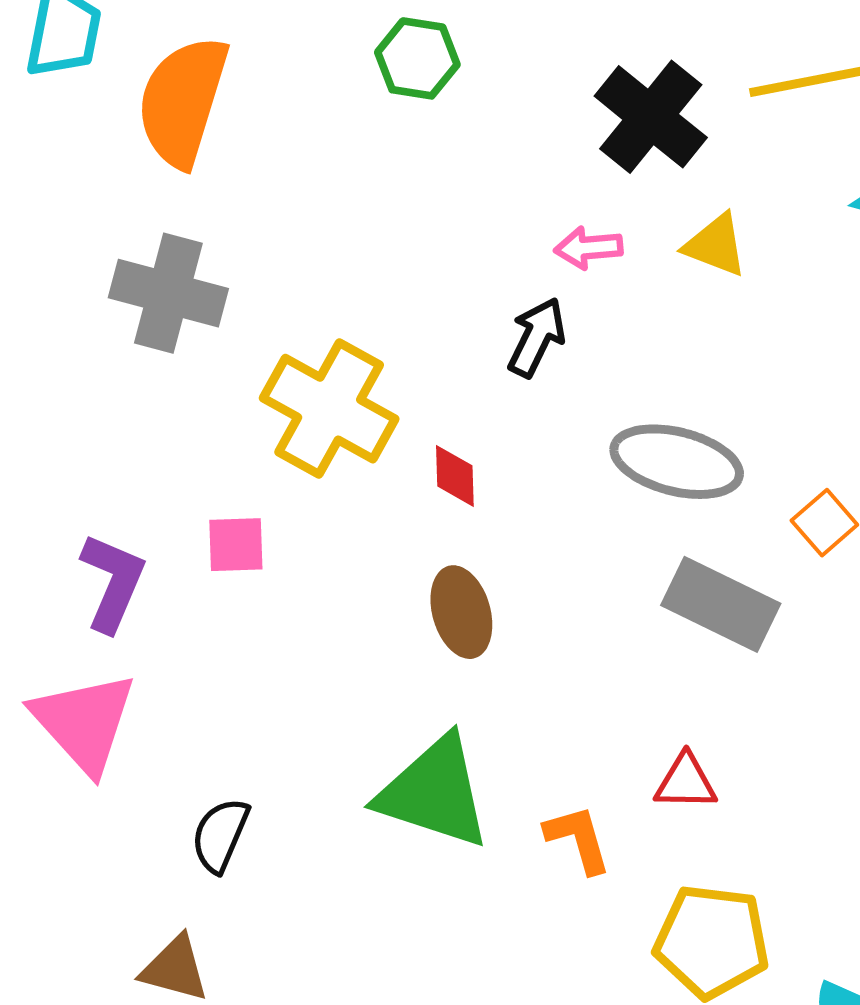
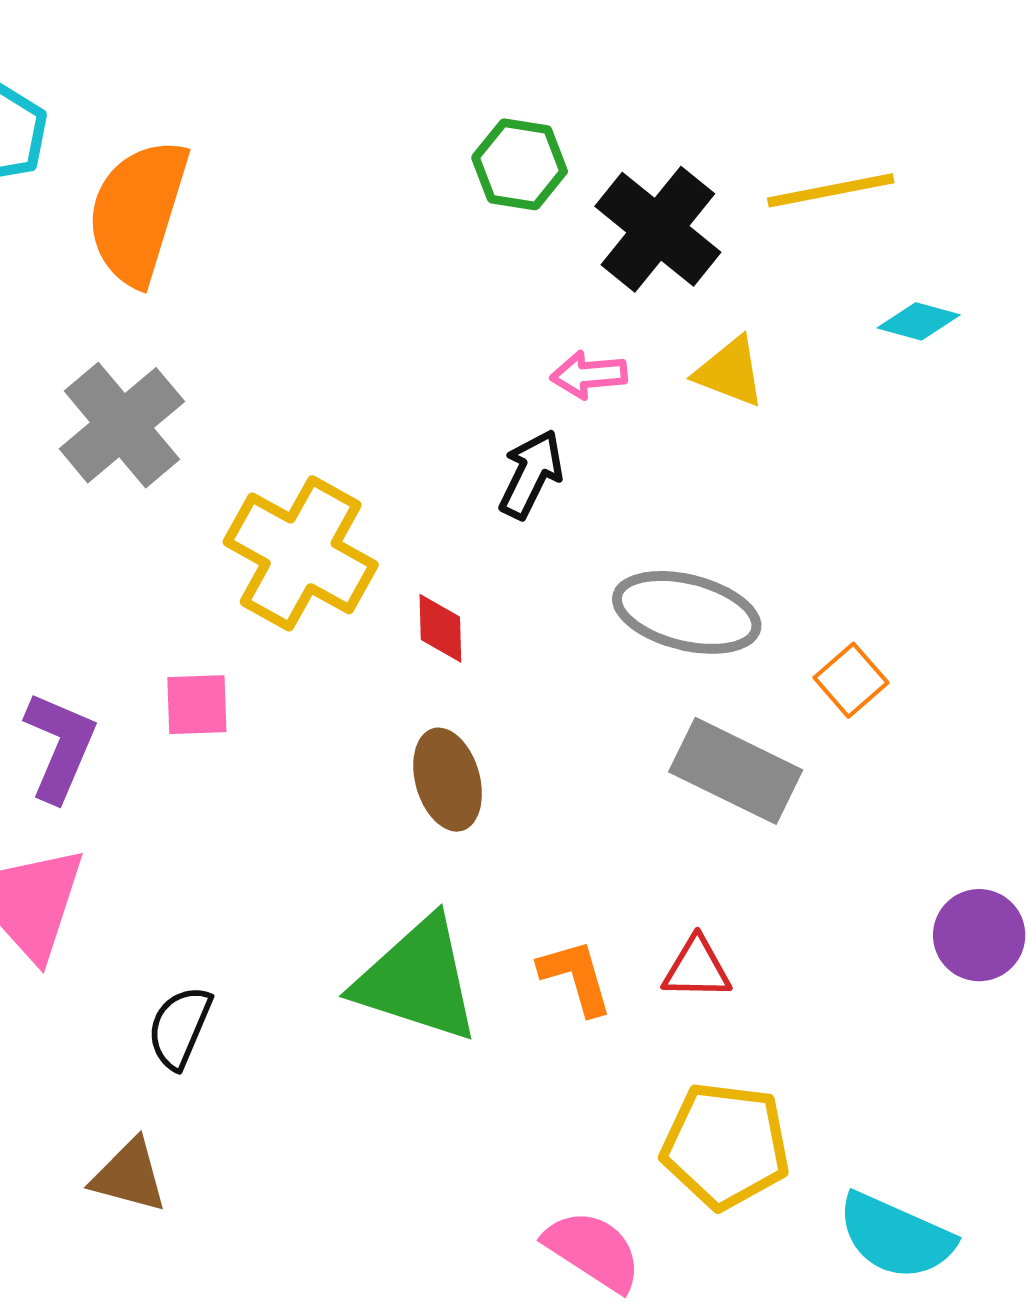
green hexagon: (417, 58) -> (520, 164), moved
gray cross: (168, 293) -> (122, 425), turned 35
orange L-shape: (578, 839) -> (576, 977), moved

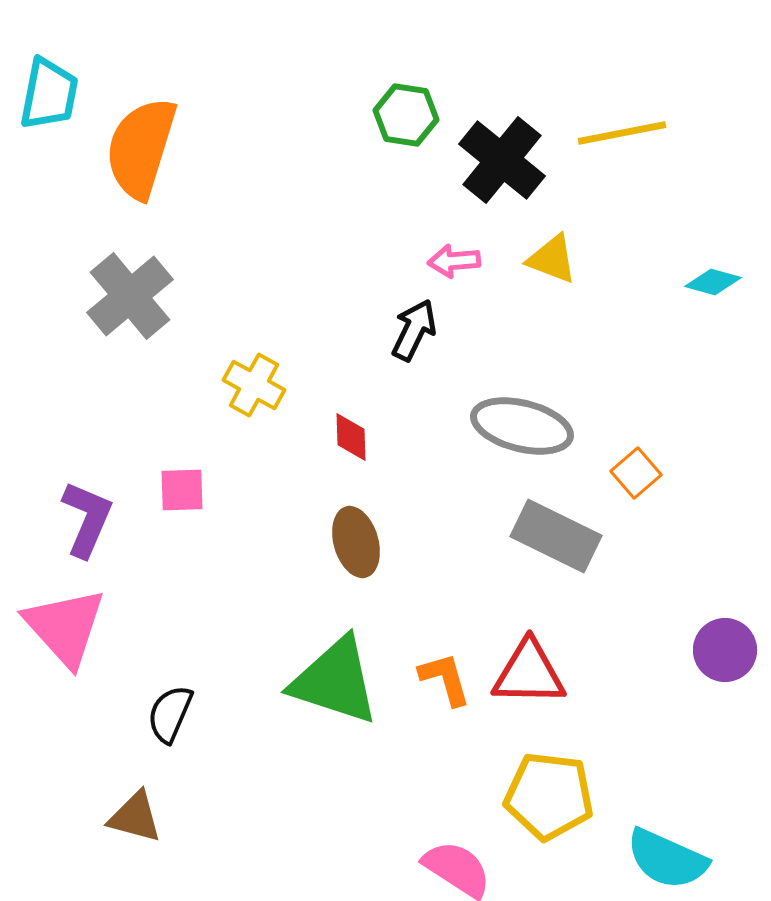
cyan diamond: (919, 321) -> (713, 282), moved
yellow cross: (301, 553) -> (254, 385), size x0.6
red triangle: (697, 968) -> (529, 673), size x1.5

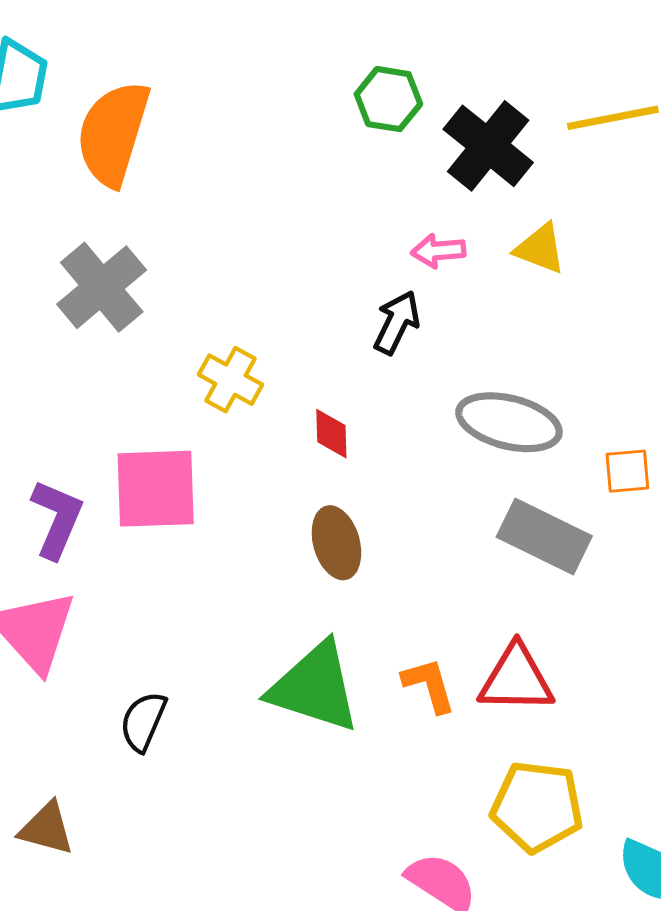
orange square: (636, 473) -> (627, 471), turned 36
pink square: (182, 490) -> (156, 489), size x1.8
brown triangle: (135, 817) -> (47, 829), moved

